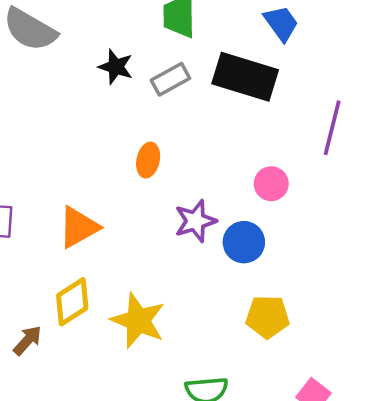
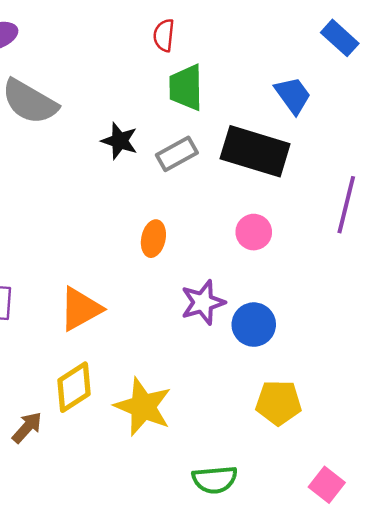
pink circle: (271, 184) -> (254, 232), moved

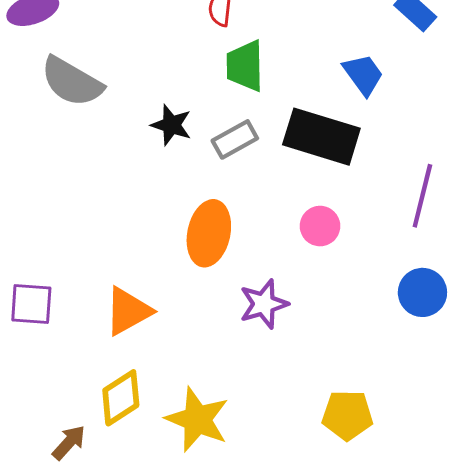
orange ellipse: (153, 239) -> (209, 233), size x1.6
blue circle: (254, 325) -> (422, 292), moved

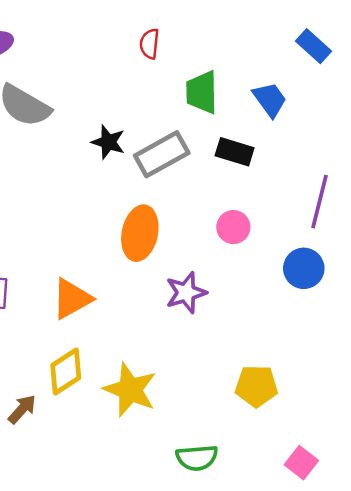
green trapezoid: (245, 66) -> (202, 92), moved
black rectangle: (321, 137) -> (235, 152), size x0.6
gray rectangle: (235, 139) -> (162, 154), size x1.4
blue circle: (422, 292) -> (304, 268), moved

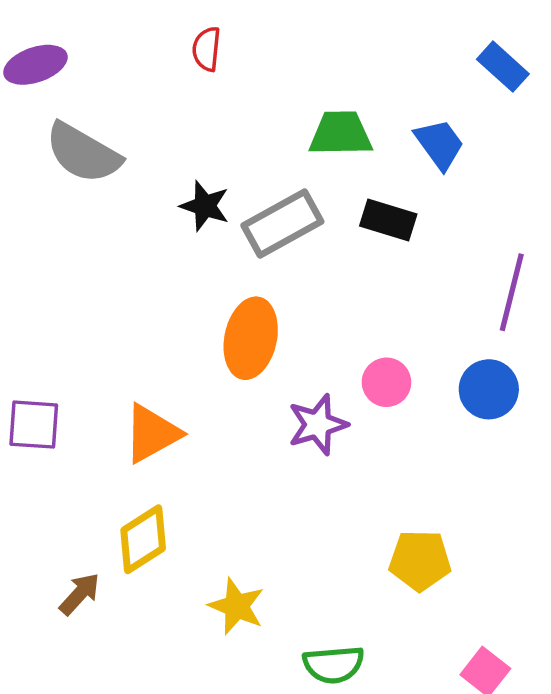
red semicircle: (150, 44) -> (207, 49), moved
green trapezoid: (202, 92) -> (341, 134), turned 90
pink circle: (233, 227) -> (386, 382), moved
yellow star: (130, 390) -> (237, 606), moved, size x0.7

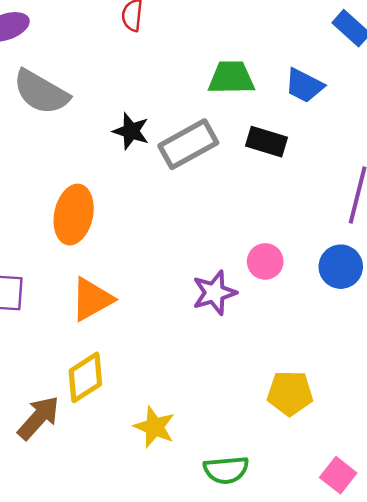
blue trapezoid: (439, 144) -> (304, 86), turned 153
orange ellipse: (251, 338) -> (74, 215), moved
brown arrow: (80, 594) -> (38, 418), size x1.4

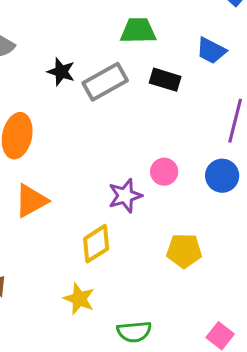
blue trapezoid: (304, 86) -> (211, 51), moved
yellow diamond: (85, 377) -> (96, 244), moved
yellow pentagon: (290, 393) -> (184, 251), moved

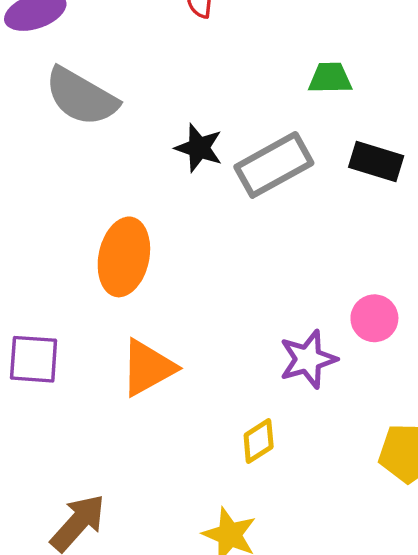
green trapezoid: (138, 31) -> (330, 78), size x0.7
yellow diamond: (96, 244) -> (259, 441), size x0.7

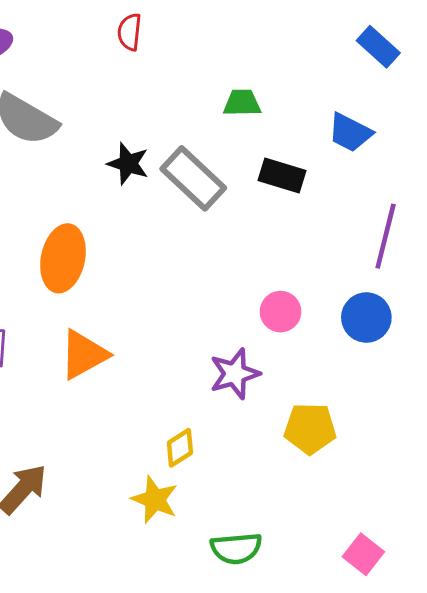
gray rectangle: (274, 165) -> (193, 178), turned 72
purple star: (308, 359) -> (235, 374), moved
yellow diamond: (259, 441) -> (180, 448), moved

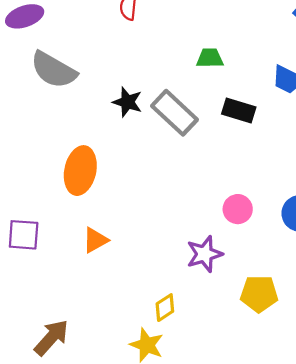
orange triangle: (84, 355) -> (95, 240), size x0.7

